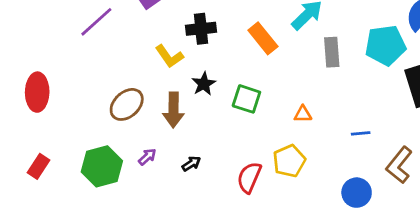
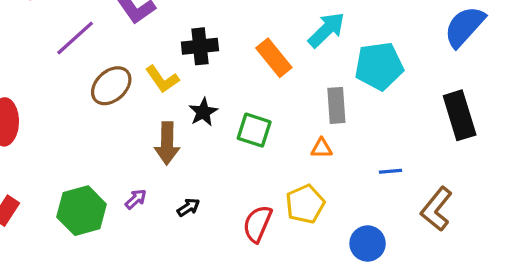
cyan pentagon: (385, 45) -> (379, 66), moved
gray rectangle: (332, 52) -> (336, 105), moved
brown ellipse: (127, 104) -> (111, 86), moved
blue circle: (357, 193) -> (368, 243), moved

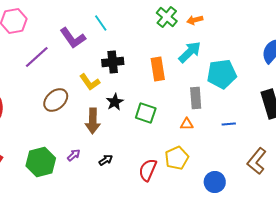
orange rectangle: (274, 58) -> (158, 69), turned 30
brown ellipse: (111, 86) -> (56, 100), moved
blue line: (391, 171) -> (229, 124), moved

